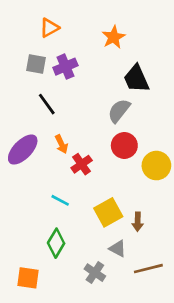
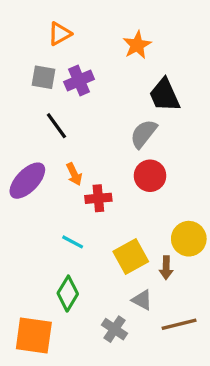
red cross: (82, 164) -> (98, 198), turned 30
yellow circle: (156, 166) -> (189, 239), moved
orange square: (28, 278) -> (34, 336), size x1.4

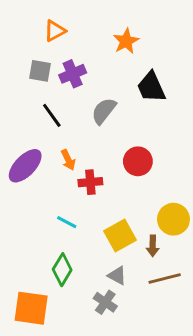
gray semicircle: (144, 134) -> (104, 111), moved
gray triangle: (142, 300) -> (117, 276), moved
brown line: (179, 324) -> (165, 279), moved

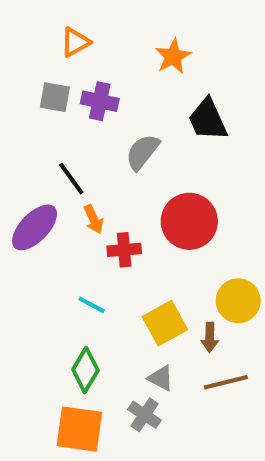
purple cross: (73, 74) -> (100, 101), turned 35
black line: (52, 115) -> (71, 179), moved
red circle: (138, 161) -> (189, 221), size x1.4
orange square: (31, 308) -> (79, 429), moved

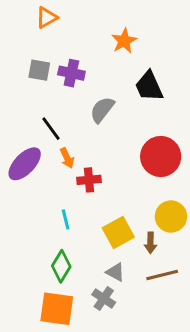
orange triangle: (75, 42) -> (47, 17), moved
red circle: (189, 221) -> (161, 156), moved
cyan line: (92, 305) -> (66, 219), turned 48

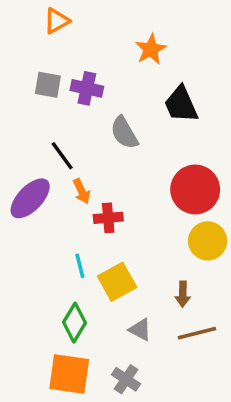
gray semicircle: (102, 110) -> (124, 133), turned -68
yellow circle: (171, 216) -> (208, 241), moved
yellow square: (118, 233) -> (117, 282), moved
gray cross: (104, 298) -> (126, 379), moved

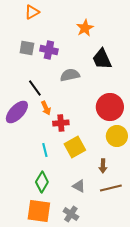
gray semicircle: (124, 133) -> (70, 75), turned 108
yellow square: (117, 282) -> (75, 147), moved

